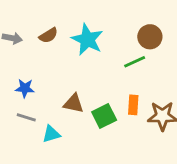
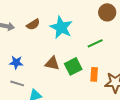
brown circle: (150, 37) -> (107, 12), moved
brown triangle: (73, 103) -> (52, 63), moved
green square: (104, 116) -> (73, 66), moved

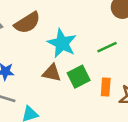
brown semicircle: (33, 24) -> (27, 23), size x1.5
cyan star: (61, 27) -> (62, 43), moved

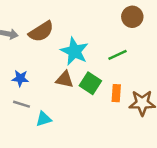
green square: (79, 77) -> (90, 83), turned -30

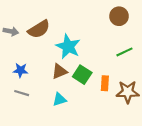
green line: (118, 55) -> (124, 52), moved
brown triangle: (65, 80) -> (60, 71), turned -35
cyan triangle: (44, 119) -> (60, 100), moved

